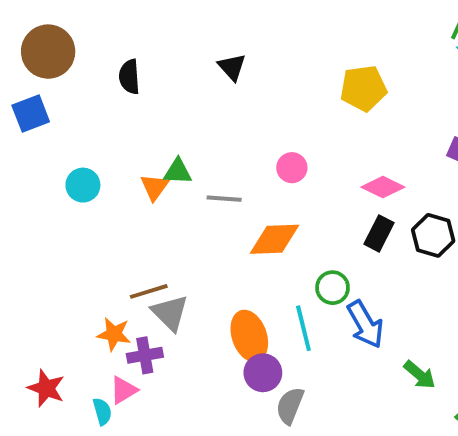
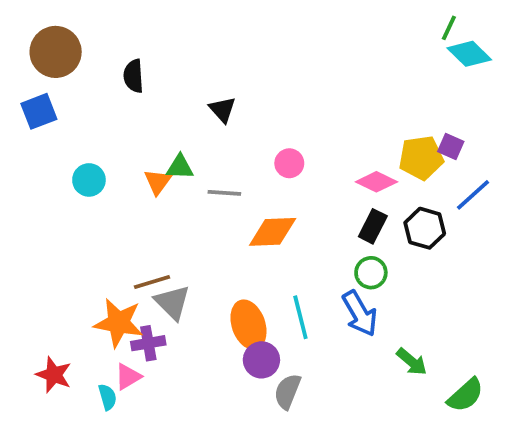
black triangle: (232, 67) -> (223, 109), moved
yellow pentagon: (363, 88) -> (421, 158), moved
green circle: (333, 288) -> (371, 273), moved
orange star: (114, 334) -> (119, 323), size x1.5

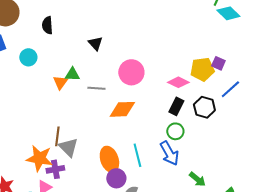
pink circle: (289, 163) -> (131, 72), size x1.6
cyan circle: (89, 180) -> (28, 57), moved
brown line: (152, 282) -> (57, 136), turned -66

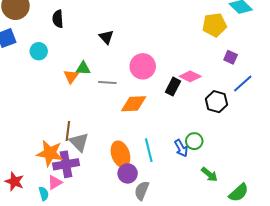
yellow pentagon: (202, 69) -> (214, 25), moved
black rectangle: (176, 106) -> (173, 87), moved
green circle: (175, 131) -> (194, 141), moved
blue arrow: (169, 153) -> (181, 148), size x0.7
purple cross: (55, 169) -> (66, 164), size x1.4

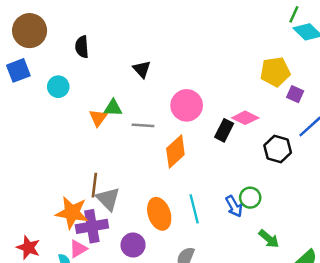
yellow pentagon: (214, 25) -> (275, 72), moved
orange diamond: (134, 104) -> (175, 151), turned -40
purple circle: (128, 173) -> (133, 245), moved

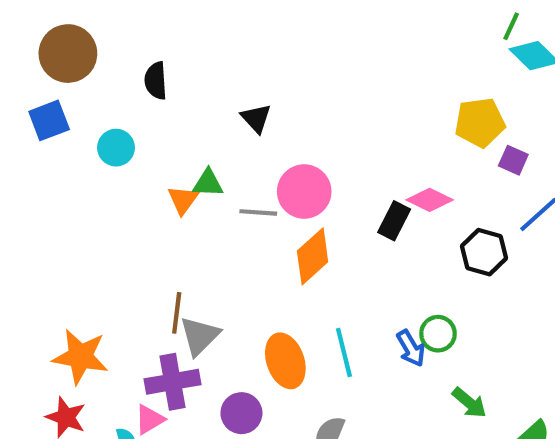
pink circle: (187, 105) -> (304, 192), moved
gray triangle: (108, 199) -> (200, 336), turned 30
orange star: (72, 213) -> (80, 357), moved

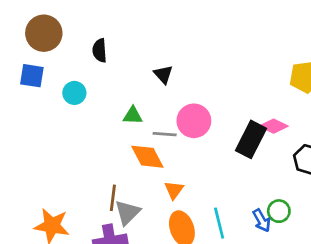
blue square: (49, 120) -> (32, 76), turned 30
orange triangle: (183, 200) -> (174, 190), moved
black rectangle: (394, 221) -> (251, 139), size x1.5
orange diamond: (313, 256) -> (147, 157), moved, turned -76

